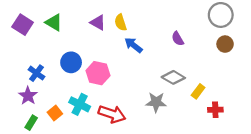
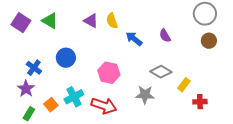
blue arrow: (133, 45) -> (134, 39), moved
pink hexagon: (98, 73) -> (109, 73), moved
cyan cross: (80, 104) -> (74, 97), turned 36

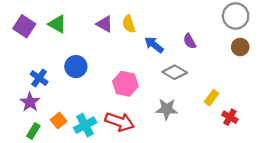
gray diamond: (161, 72) -> (175, 72), moved
cyan cross: (74, 97) -> (85, 125), moved
red cross: (200, 102) -> (230, 117), turned 32

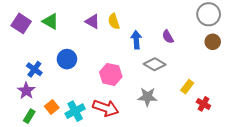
blue arrow: (154, 45) -> (136, 40), turned 48

